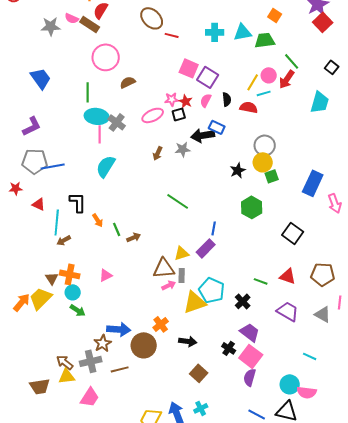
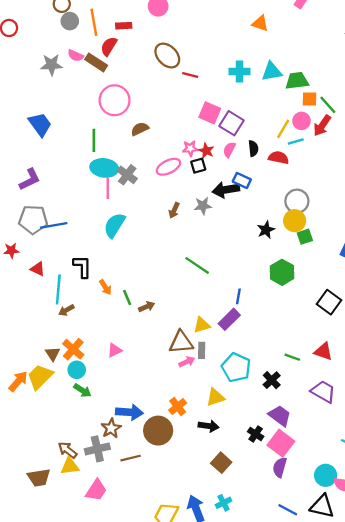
orange square: (275, 15) -> (310, 99), moved, turned -32
orange cross: (70, 274) -> (73, 349), turned 30
yellow triangle: (195, 302) -> (215, 397), moved, size x0.7

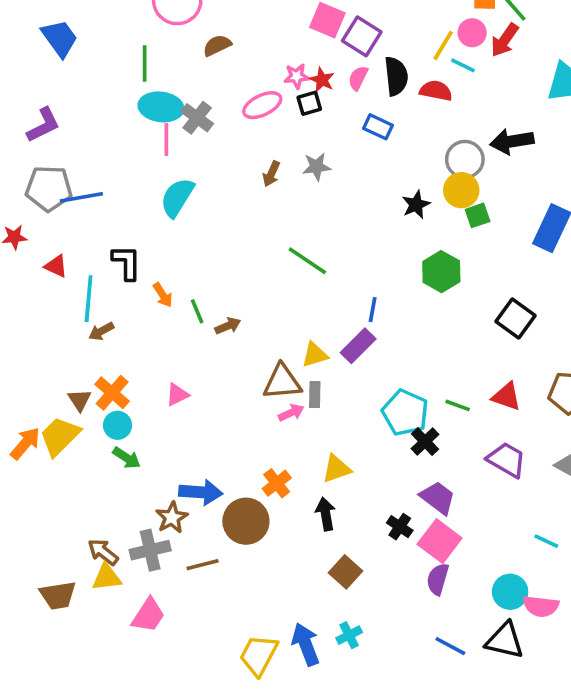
cyan line: (296, 142) -> (463, 65), turned 42
black semicircle: (253, 148) -> (396, 76), size x1.5
black arrow: (226, 190) -> (512, 141), moved
cyan pentagon: (236, 367) -> (405, 413), moved
black arrow: (209, 426) -> (326, 514), turned -108

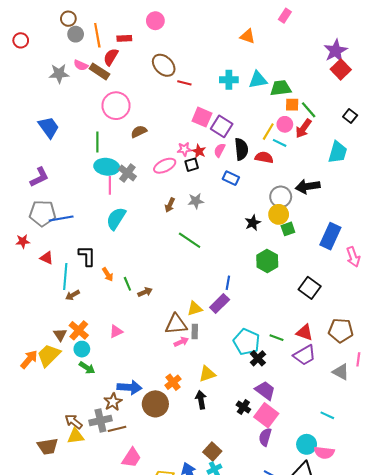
green line: (307, 261) -> (190, 240), moved
purple trapezoid: (506, 460) -> (304, 355), moved, turned 120
brown line: (203, 565) -> (117, 429), moved
brown square: (345, 572) -> (212, 452), moved
pink trapezoid: (148, 615) -> (132, 458), moved

